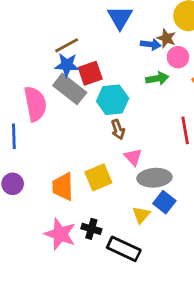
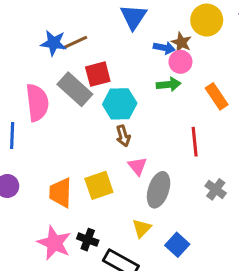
pink circle: (178, 57) -> (180, 62), moved
blue star: (67, 65) -> (54, 43), moved
gray ellipse: (154, 178) -> (159, 190), turned -72
blue square: (164, 202) -> (177, 245), moved

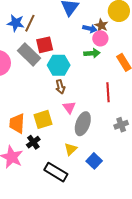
brown line: (75, 43) -> (30, 23), turned -42
gray cross: (216, 189) -> (121, 125), turned 32
black cross: (88, 240) -> (33, 142), moved, turned 32

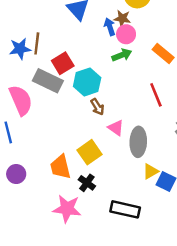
blue arrow: (90, 29) -> (110, 27), turned -104
yellow triangle: (71, 149) -> (151, 171), moved, turned 32

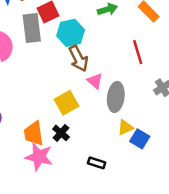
gray rectangle: (48, 81) -> (32, 28), turned 52
brown arrow: (97, 107) -> (78, 58), size x1.5
orange trapezoid: (60, 167) -> (34, 133), moved
black rectangle: (125, 209) -> (97, 163), size x0.6

